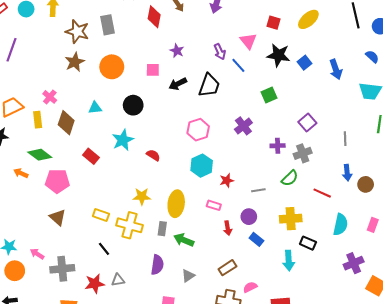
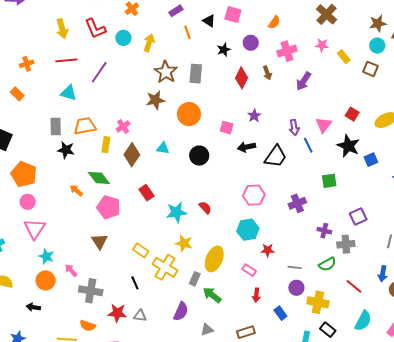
cyan star: (123, 140) -> (176, 212), moved
purple circle: (249, 217) -> (296, 288), moved

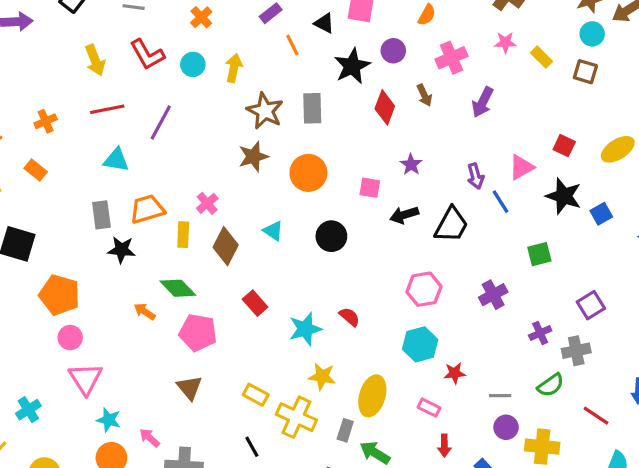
black star: (224, 50) -> (352, 66), size x1.6
pink triangle: (324, 125) -> (521, 167), turned 30
cyan triangle: (163, 148) -> (273, 231), turned 32
purple cross: (324, 231) -> (540, 333), turned -32

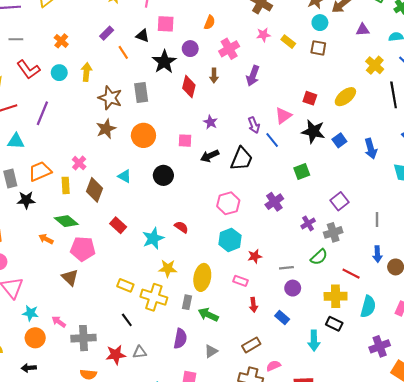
brown arrow: (424, 95) -> (214, 76), turned 32
brown triangle: (189, 388) -> (70, 277), moved
yellow cross: (542, 447) -> (336, 296), moved

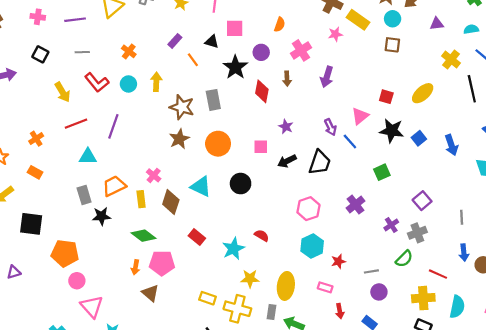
yellow rectangle: (288, 42) -> (358, 20), moved, size x1.5
cyan triangle: (125, 176) -> (201, 186), size x1.5
orange arrow: (46, 239) -> (135, 267), moved, turned -104

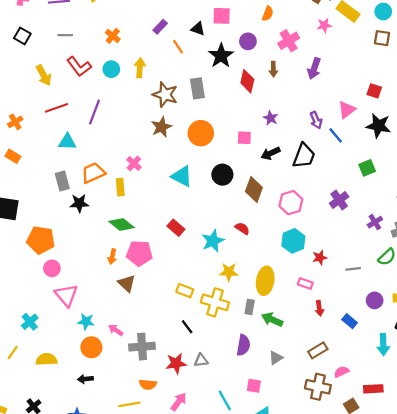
brown diamond: (171, 202) -> (254, 189), moved
purple circle: (379, 292) -> (375, 300), moved

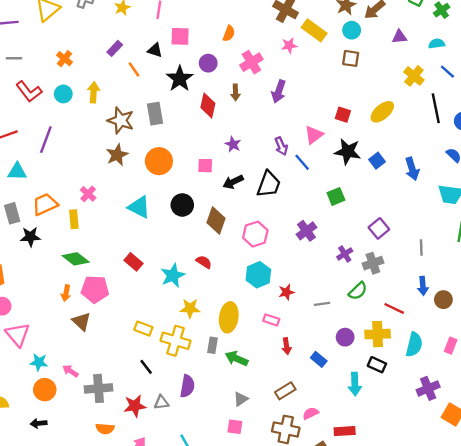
purple semicircle: (243, 345) -> (187, 386), moved
pink square: (254, 386) -> (235, 427), moved

